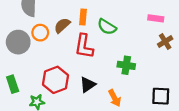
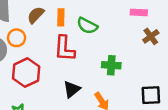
brown semicircle: (62, 25) -> (36, 15), moved
red hexagon: (56, 80) -> (26, 73), moved

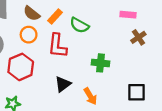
brown semicircle: (36, 15) -> (32, 13), turned -96
orange rectangle: (61, 17) -> (55, 16), turned 40
orange circle: (17, 38) -> (29, 35), moved

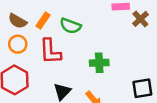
brown cross: (138, 37) -> (140, 19), moved

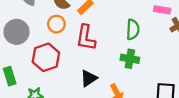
green semicircle: (71, 26) -> (133, 29), moved, turned -120

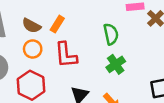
green cross: (130, 59) -> (116, 64), turned -30

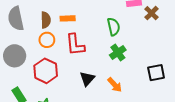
orange rectangle: (57, 24) -> (68, 18), turned 56
brown semicircle: (31, 26) -> (46, 20), turned -119

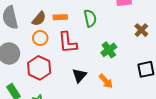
brown cross: (151, 13) -> (141, 30), moved
brown semicircle: (46, 20) -> (39, 19), turned 42
green semicircle: (114, 27) -> (90, 18), moved

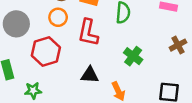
green cross: (109, 50) -> (133, 56), turned -35
black triangle: (79, 75) -> (90, 75), turned 35

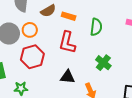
orange circle: (58, 17) -> (30, 30), moved

